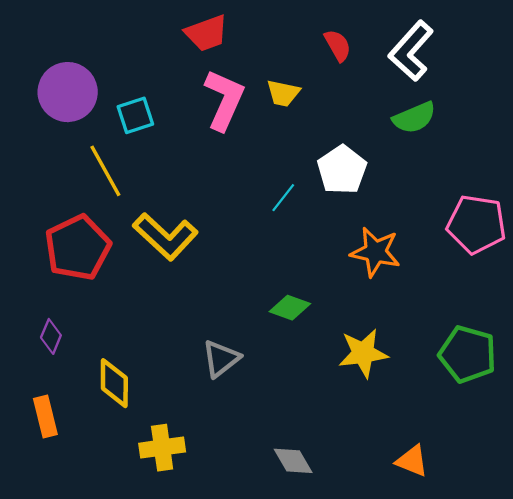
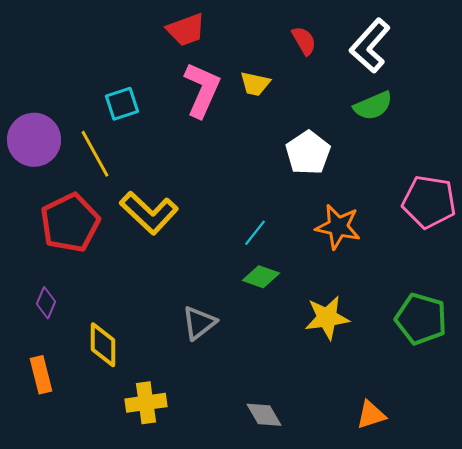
purple circle: (68, 92) -> (34, 140), moved
cyan line: (283, 198) -> (255, 233), moved
orange triangle: (412, 461) -> (371, 415), turned -40

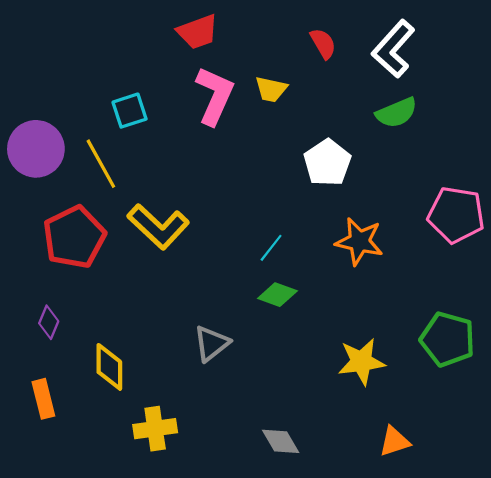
yellow star: (327, 318) -> (361, 362), moved

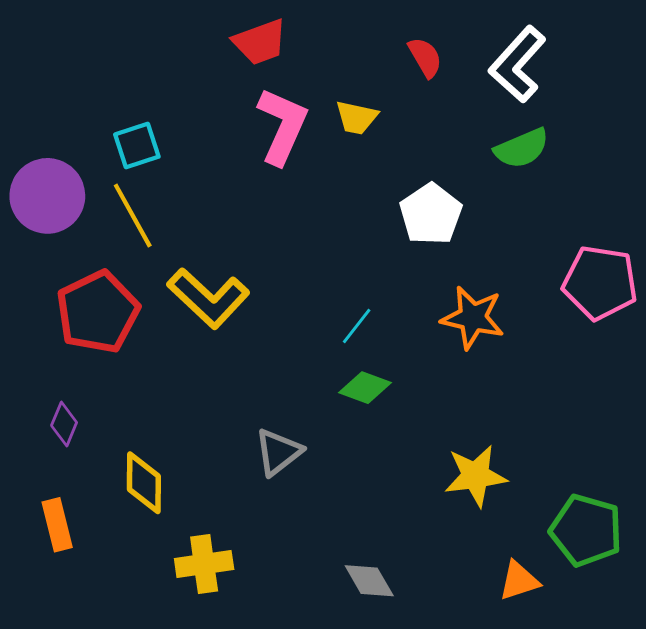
cyan square: (130, 111) -> (137, 146), moved
green pentagon: (448, 339) -> (586, 530), moved

